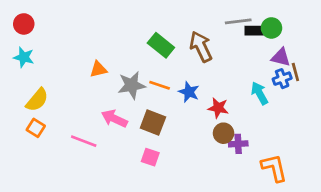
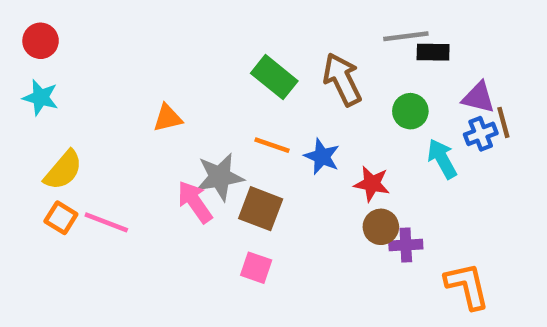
green circle: (271, 28) -> (410, 111), moved
gray star: (132, 85) -> (220, 177), moved
pink arrow: (114, 119) -> (195, 202), turned 30
pink line: (84, 141) -> (106, 222), moved

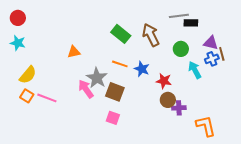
gray star: (220, 177) -> (97, 78), turned -30

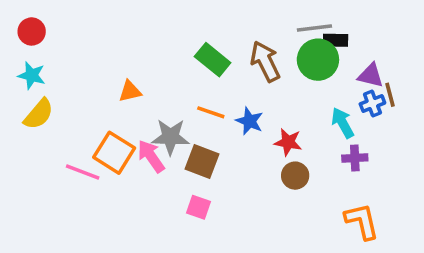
green circle: (181, 49) -> (318, 60), moved, size x1.5
yellow semicircle: (28, 75) -> (39, 114), moved
gray star: (97, 78) -> (170, 137), turned -30
orange square: (27, 96) -> (114, 153), moved, size x1.6
purple cross: (179, 108) -> (355, 158), moved

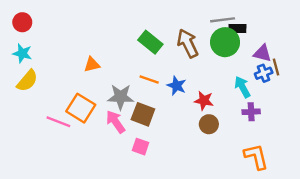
pink arrow: (151, 156) -> (116, 122), moved

